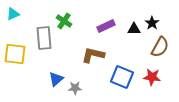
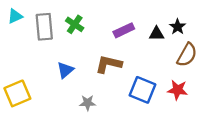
gray rectangle: (44, 38) -> (44, 27), moved
yellow square: (15, 54) -> (17, 93), moved, turned -30
blue triangle: (56, 79) -> (65, 70), moved

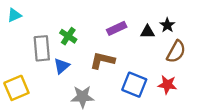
green cross: (75, 24) -> (68, 36), moved
gray rectangle: (44, 27) -> (42, 48), moved
gray star: (88, 103) -> (83, 97), size x1.5

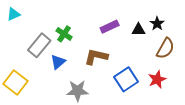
gray rectangle: (42, 48) -> (39, 45), turned 45
blue square: (134, 85) -> (126, 79), turned 35
red star: (167, 85) -> (157, 79), turned -30
yellow square: (16, 88) -> (15, 82), turned -30

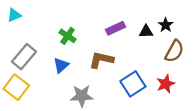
gray rectangle: (39, 45) -> (24, 57), moved

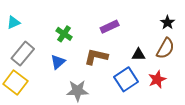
cyan triangle: (14, 15) -> (13, 23), moved
black star: (166, 25) -> (167, 23), moved
black triangle: (146, 32) -> (139, 55), moved

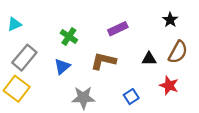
black star: (167, 23) -> (170, 20), moved
blue square: (126, 79) -> (131, 97), moved, size x0.6
red star: (157, 79) -> (169, 85), turned -30

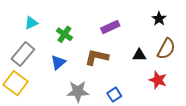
cyan triangle: (14, 24) -> (31, 23), moved
blue square: (131, 97) -> (114, 95), moved

